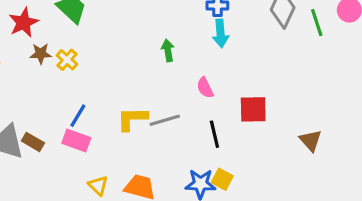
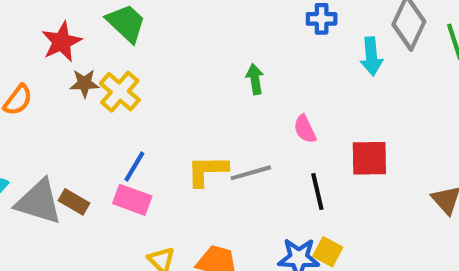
cyan arrow: (221, 33) -> (371, 56), moved
yellow cross: (67, 60) -> (120, 92), size x1.4

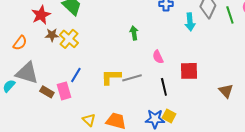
pink rectangle: (132, 200) -> (64, 91), moved, turned 54
gray triangle: (39, 202) -> (27, 73), moved

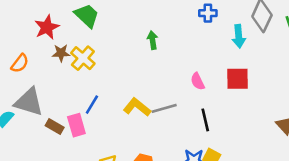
green arrow: (134, 33) -> (152, 40), moved
red square: (189, 71) -> (237, 79), moved
yellow L-shape: (111, 77) -> (137, 107), turned 40

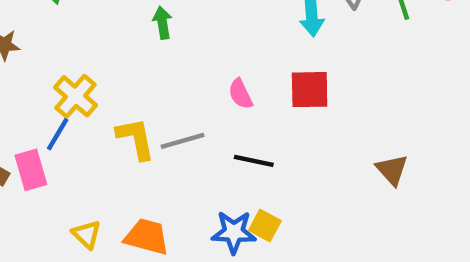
yellow cross: (83, 58) -> (75, 96), moved
yellow L-shape: (137, 107) -> (136, 139), turned 40
black line: (205, 120) -> (254, 161), turned -65

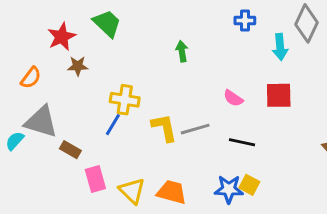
pink semicircle: (240, 94) -> (233, 98), turned -30
yellow cross: (75, 96) -> (125, 100), turned -32
pink rectangle: (31, 170) -> (95, 179), moved
yellow triangle: (87, 234) -> (132, 191), size x1.4

